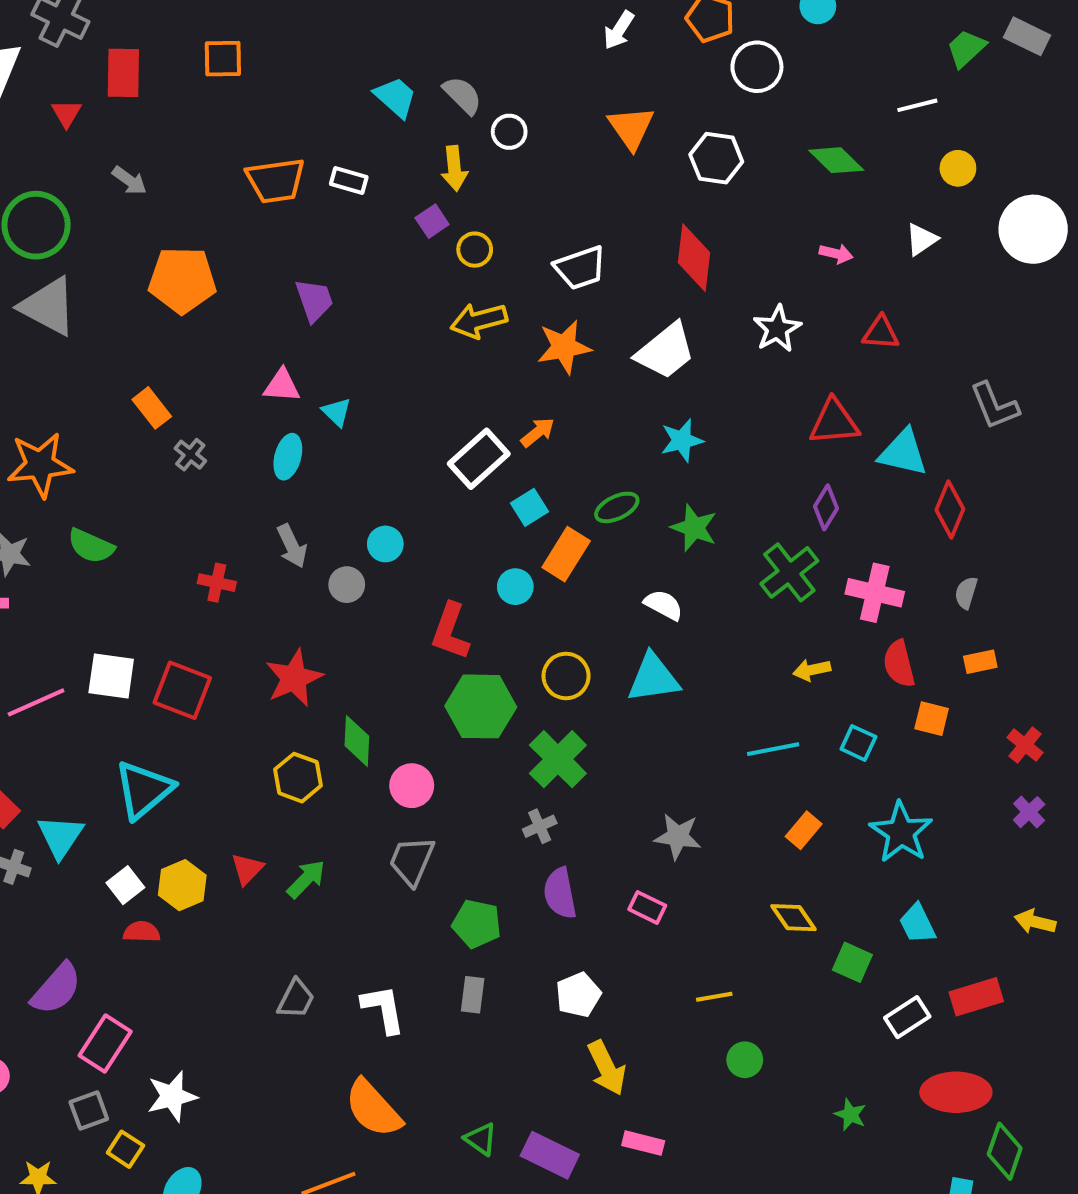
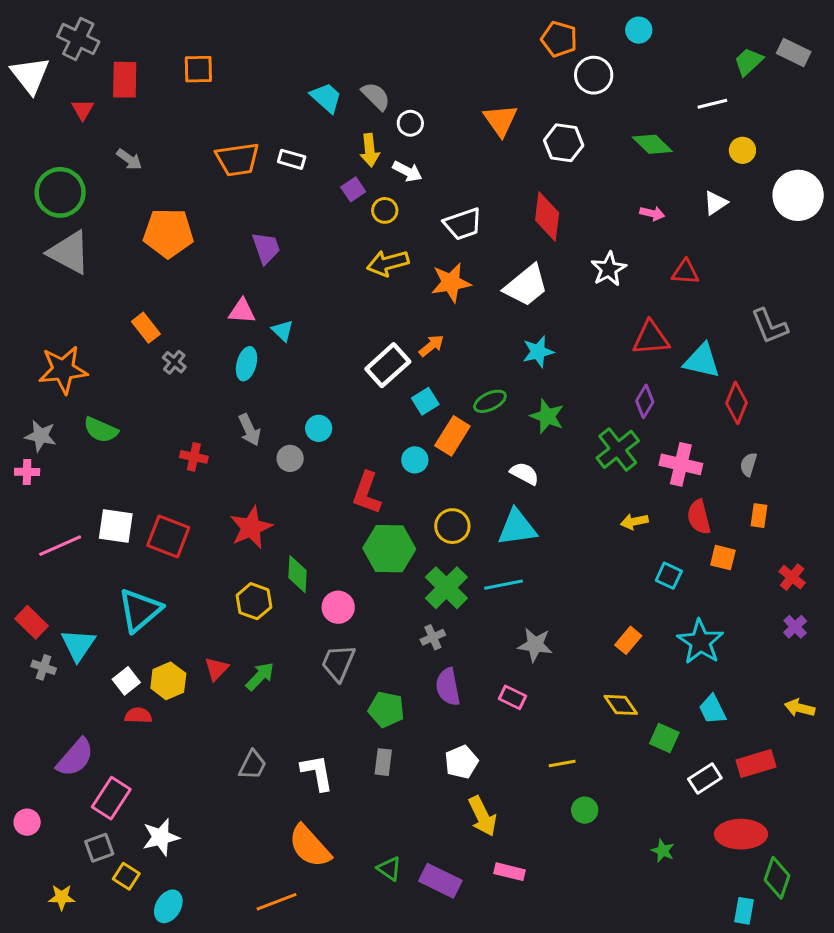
white arrow: (619, 30) -> (407, 171), moved, turned -96
orange rectangle: (980, 662) -> (759, 516), turned -70
cyan line: (773, 749) -> (503, 585), moved

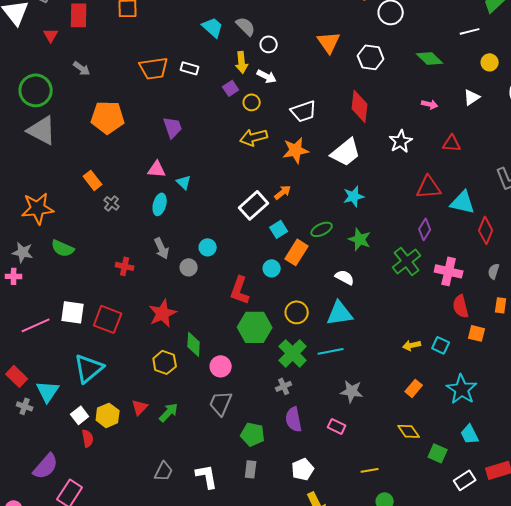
yellow arrow: (634, 522) -> (412, 345), moved
red semicircle: (138, 715) -> (88, 438), turned 78

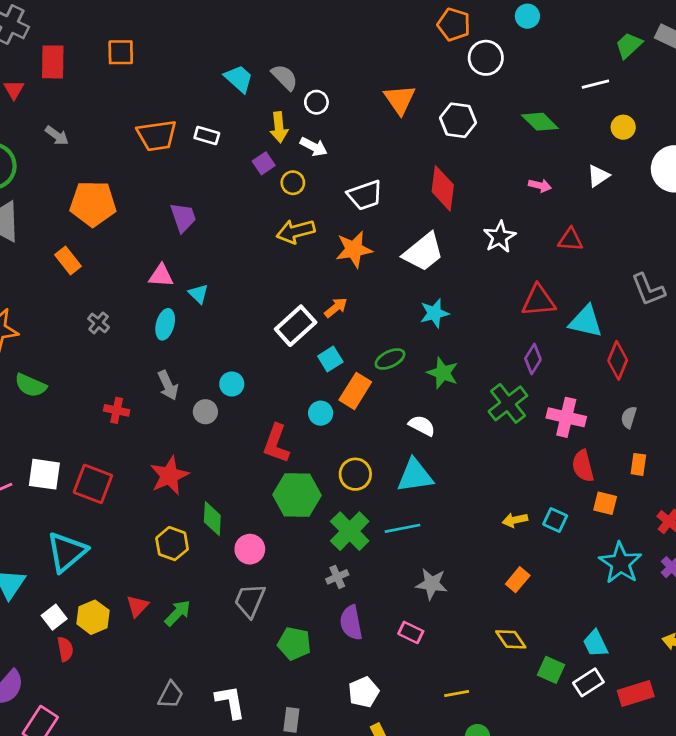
orange rectangle: (93, 180) -> (68, 260), moved
cyan star: (462, 389) -> (620, 563), moved
gray rectangle: (251, 469) -> (291, 720), moved
white rectangle: (465, 480) -> (588, 682), moved

